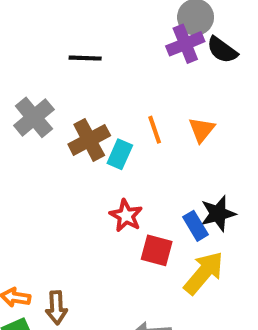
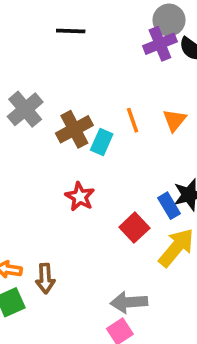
black line: (85, 58) -> (71, 31), moved
red star: (126, 216) -> (80, 197), moved
red square: (157, 250) -> (134, 228), turned 32

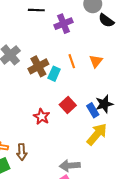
purple cross: (160, 44) -> (63, 24), moved
red star: (80, 197) -> (42, 117), moved
red square: (134, 228) -> (68, 105), moved

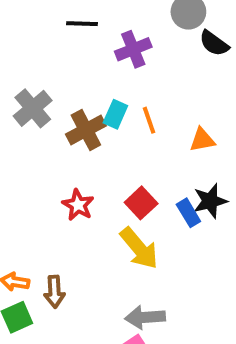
orange triangle: (96, 61) -> (202, 140), moved, turned 40
cyan rectangle: (54, 74) -> (115, 114), moved
red star: (42, 117) -> (78, 205), moved
yellow arrow: (97, 134) -> (139, 248), moved, turned 100

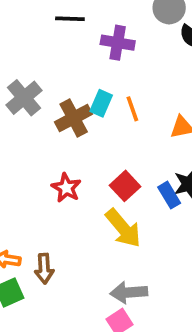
purple cross: (133, 49) -> (118, 43), turned 32

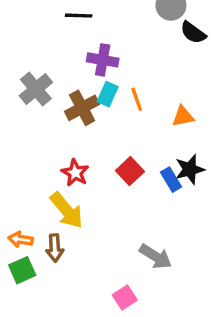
purple cross: (118, 43) -> (103, 60), moved
yellow arrow: (123, 228) -> (67, 210), moved
gray arrow: (129, 292) -> (156, 257), moved, turned -144

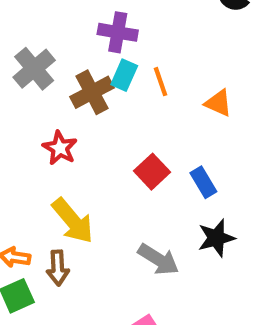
orange triangle: (183, 116) -> (218, 103), turned 35
black star: (190, 169) -> (216, 238), moved
red star: (75, 173) -> (60, 148), moved
gray arrow: (156, 257) -> (158, 259), moved

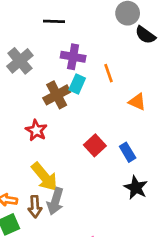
gray cross: (34, 69) -> (20, 61), moved
orange line: (161, 82) -> (109, 73), moved
black star: (216, 238) -> (136, 188), turned -30
gray arrow: (158, 259) -> (55, 201), moved, turned 75

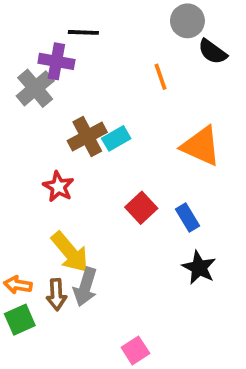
purple cross: (73, 57) -> (56, 61), moved
orange line: (109, 73) -> (160, 77), moved
cyan rectangle: (77, 84) -> (116, 138), moved, turned 36
orange triangle: (137, 102) -> (201, 146), size x1.6

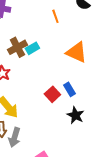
red square: (141, 208) -> (52, 94), moved
gray arrow: (85, 287) -> (14, 137), moved

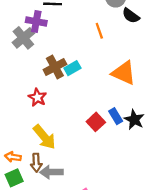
black star: (75, 115) -> (134, 120), moved
gray arrow: (14, 137) -> (51, 172), turned 72

